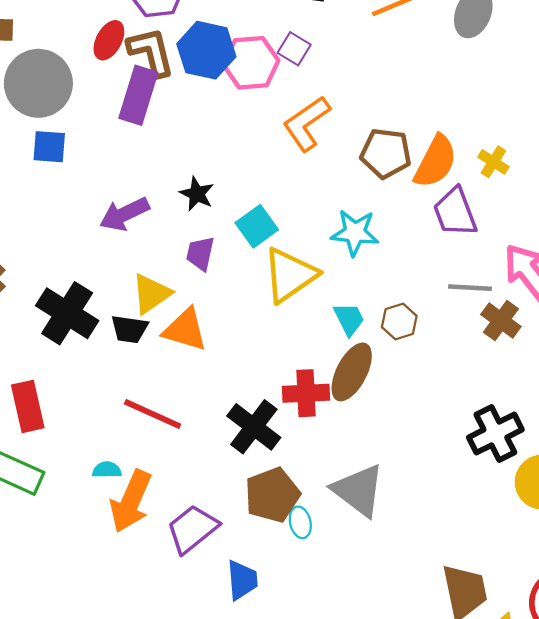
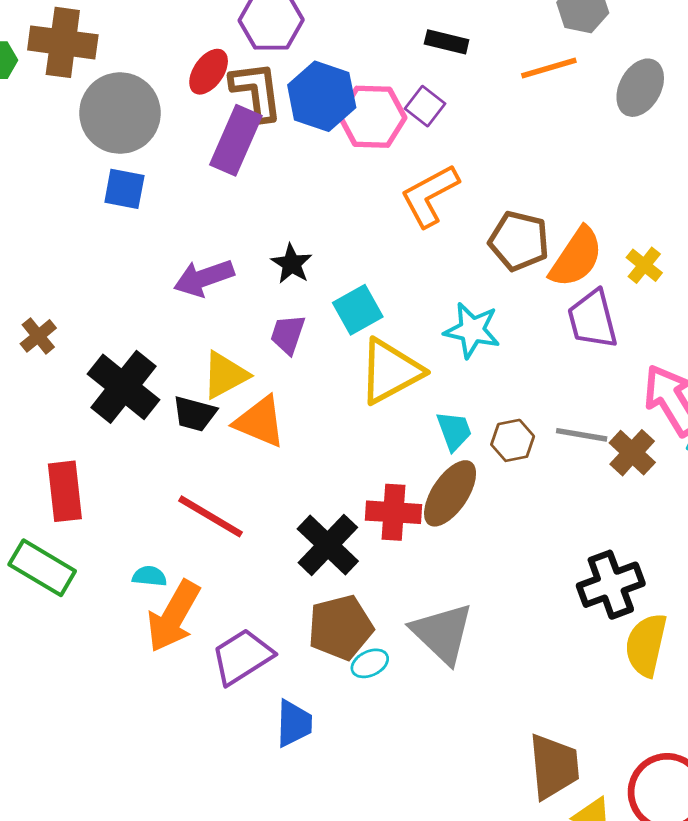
gray line: (470, 288) -> (582, 435), moved
cyan ellipse: (300, 522) -> (370, 663), turned 72

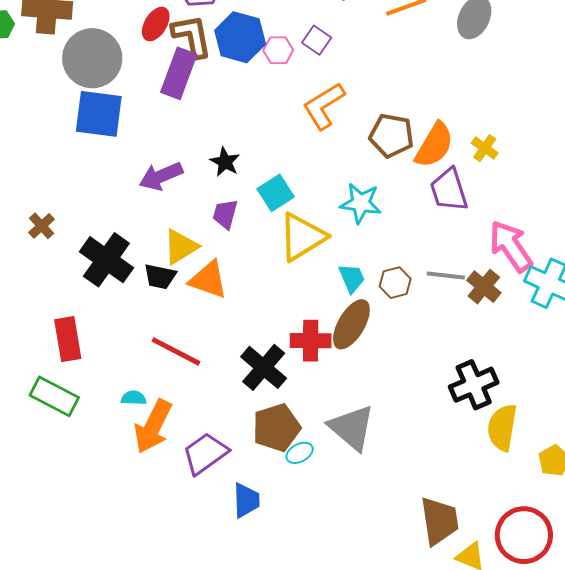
pink hexagon: (372, 117) -> (278, 50), size x0.6
blue square: (124, 189) -> (99, 114), size x1.6

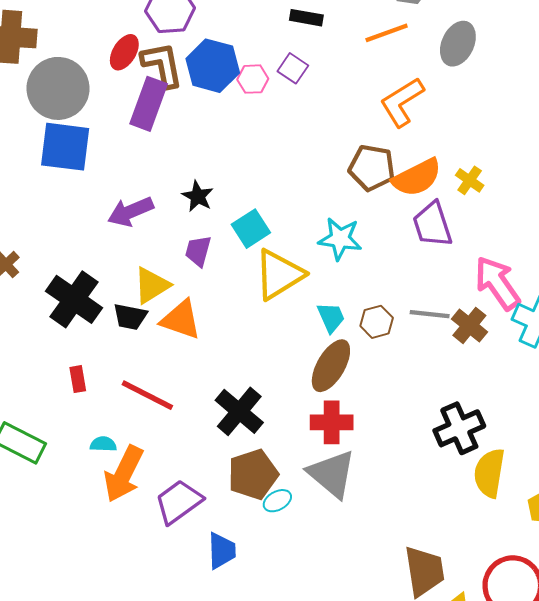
orange L-shape: (324, 106) -> (402, 102), moved
orange semicircle: (434, 145) -> (417, 178), turned 33
red rectangle: (68, 339) -> (78, 379), moved, size x0.6
red cross: (311, 341) -> (332, 422), moved

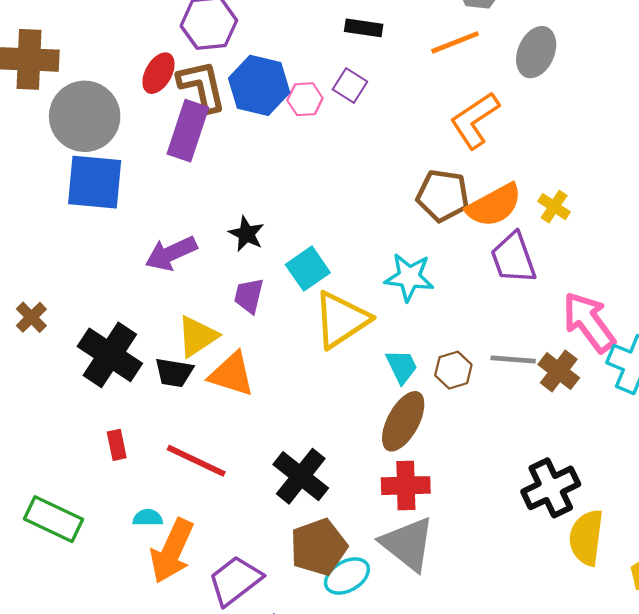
cyan ellipse: (277, 501) -> (347, 576), size x1.4

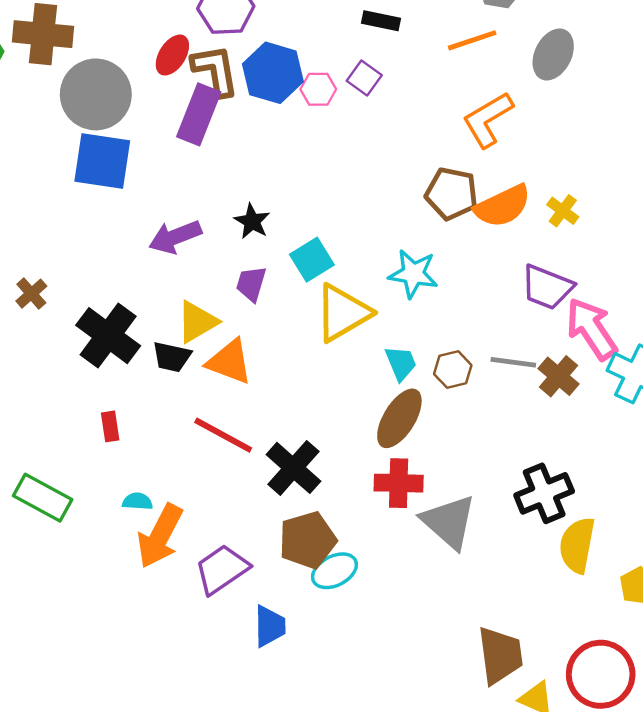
purple trapezoid: (513, 258) -> (547, 287), moved, turned -52
red line: (196, 461) -> (223, 435), moved
gray triangle: (408, 544) -> (449, 522), moved

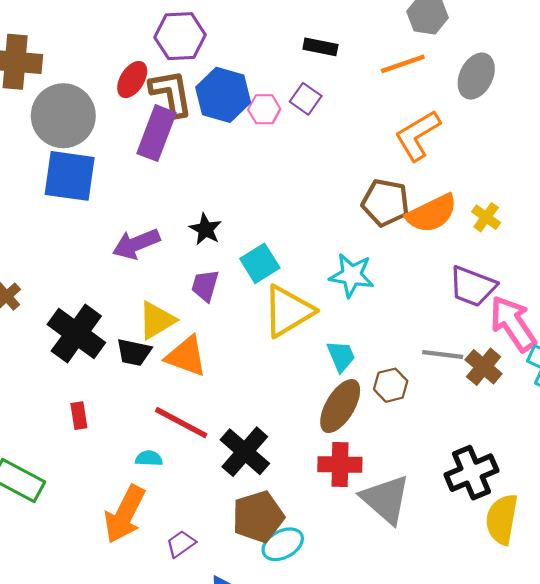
brown hexagon: (453, 370) -> (391, 385), moved
cyan semicircle: (137, 501) -> (149, 458), moved
purple trapezoid: (222, 569) -> (181, 544), size x0.6

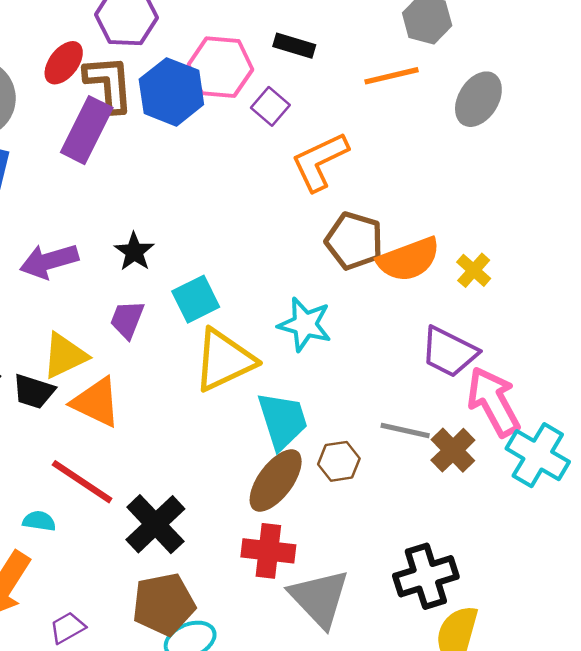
pink hexagon: (264, 109) -> (220, 67), moved, size x1.6
orange L-shape: (418, 135) -> (320, 161), moved
cyan trapezoid: (341, 356) -> (283, 421), size x1.5

